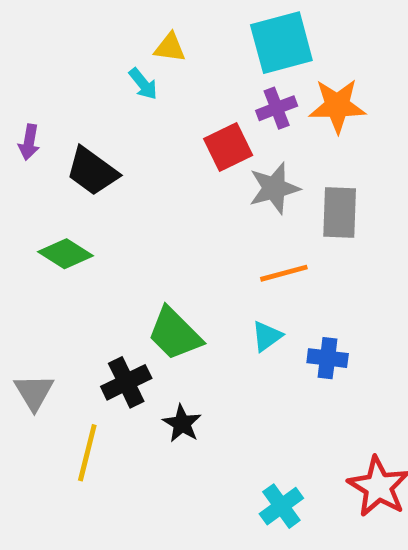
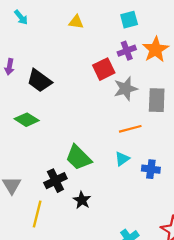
cyan square: (281, 43) -> (129, 20), size x0.6
cyan arrow: (143, 84) -> (21, 17), moved
orange star: (337, 106) -> (155, 50), turned -30

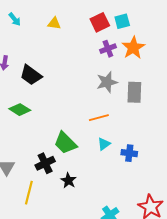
cyan square: (129, 20) -> (122, 21), moved
yellow triangle: (76, 22) -> (54, 23), moved
red square: (104, 69) -> (100, 22), moved
orange line: (130, 129) -> (99, 118), moved

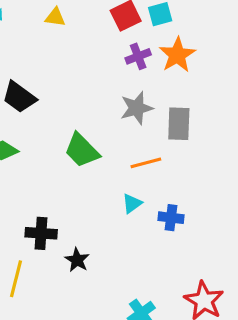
orange line: (99, 118) -> (146, 163), moved
green trapezoid: (65, 143) -> (82, 150), moved
black cross: (45, 163) -> (41, 233), turned 30

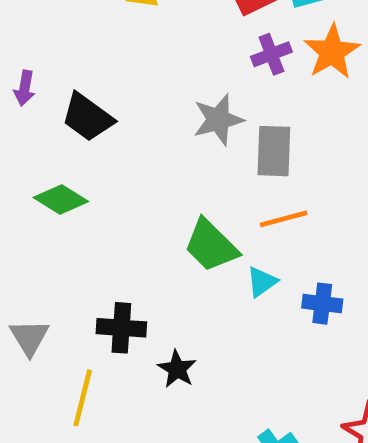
gray star: (137, 108) -> (218, 120), moved
gray rectangle: (179, 124) -> (274, 151), moved
green trapezoid: (82, 150) -> (211, 245), moved

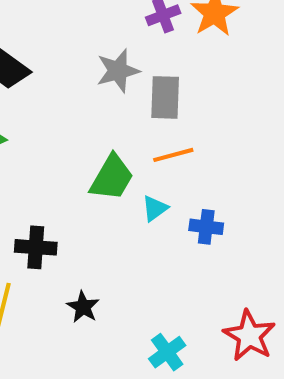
green trapezoid: (211, 245) -> (112, 178), turned -105
black star: (177, 369) -> (83, 307), moved

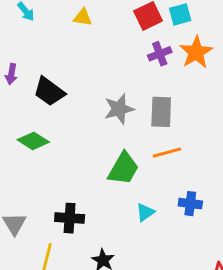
gray star: (118, 71) -> (119, 109), moved
cyan triangle: (155, 208) -> (145, 212), moved

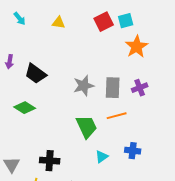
purple cross: (160, 54) -> (140, 88), moved
green trapezoid: (123, 169) -> (87, 127), turned -55

